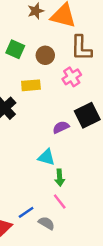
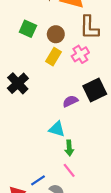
yellow rectangle: (31, 85) -> (54, 57), moved, turned -54

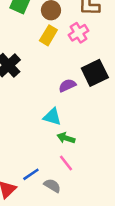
green arrow: (69, 148) -> (66, 138), turned 112

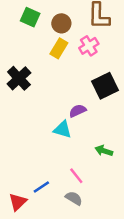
purple semicircle: (67, 85) -> (78, 111), moved
green arrow: (66, 138) -> (104, 151), moved
gray semicircle: (52, 186) -> (74, 198), moved

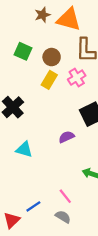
cyan triangle: (63, 130) -> (24, 149), moved

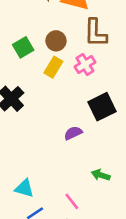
green square: (23, 51) -> (23, 47), moved, turned 36
cyan triangle: (24, 149) -> (24, 188), moved

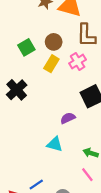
cyan triangle: (24, 188) -> (55, 144), moved
pink line: (72, 201) -> (87, 175), moved

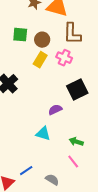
green square: (26, 47) -> (20, 35), moved, turned 35
pink cross: (78, 61) -> (64, 58), turned -35

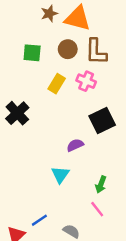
brown circle: (42, 40) -> (68, 49), moved
cyan triangle: (43, 134) -> (60, 175), turned 49
green arrow: (76, 142) -> (101, 184), turned -88

